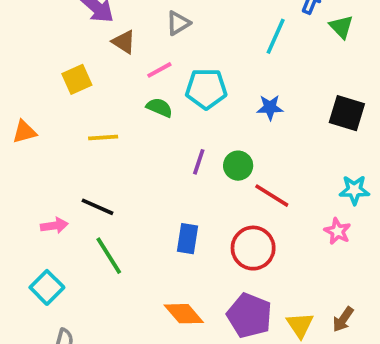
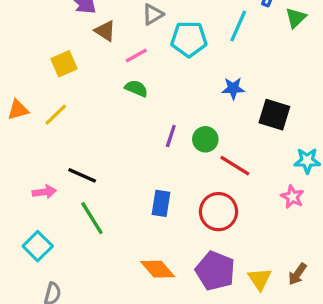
green triangle: (341, 27) -> (296, 18), turned 30
cyan pentagon: (206, 89) -> (189, 39), moved
black square: (347, 113) -> (274, 115), moved
yellow line: (103, 137) -> (56, 115), moved, turned -40

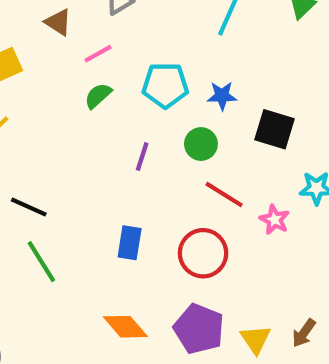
cyan pentagon: (189, 39) -> (165, 85), moved
green semicircle: (136, 88) -> (98, 96), turned -65
green circle: (205, 139) -> (201, 144), moved
pink star: (292, 197) -> (274, 220), moved

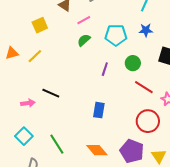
blue star: (222, 96) -> (146, 30), moved
red circle: (203, 253) -> (148, 121), moved
green line: (41, 262) -> (57, 144), moved

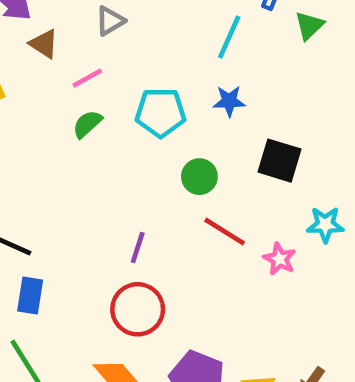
purple line: (105, 69) -> (138, 247), moved
blue rectangle: (99, 110) -> (30, 296), moved
red circle: (148, 121) -> (138, 309), moved

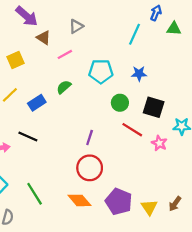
green triangle: (309, 26) -> (174, 29), turned 48
blue star: (229, 101) -> (139, 74), moved
green semicircle: (87, 124) -> (64, 87), moved
black square: (280, 161) -> (154, 107), moved
blue rectangle: (30, 296) -> (37, 103), moved, turned 48

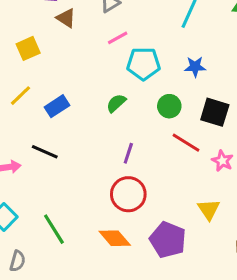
pink line: (65, 54) -> (118, 38), moved
green semicircle: (64, 87) -> (116, 103), moved
yellow triangle: (149, 207) -> (209, 209), moved

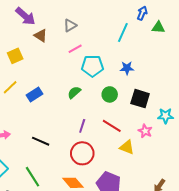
red line: (186, 143) -> (112, 126), moved
black line: (45, 152) -> (41, 141), moved
yellow triangle: (209, 209) -> (127, 147), moved, turned -35

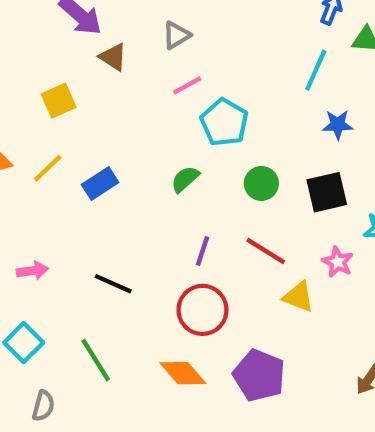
cyan line: (123, 32) -> (316, 70), moved
cyan pentagon: (92, 66) -> (224, 122), turned 30
blue star: (127, 68) -> (338, 125), moved
black square: (140, 99) -> (327, 192), turned -30

